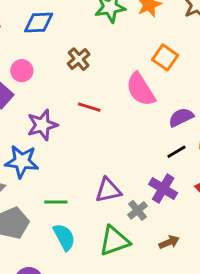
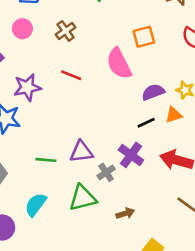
orange square: (165, 57) -> (144, 37), turned 35
pink circle: (22, 71) -> (22, 29), moved
green line: (56, 202) -> (46, 160), moved
cyan semicircle: (64, 237) -> (36, 205), moved, turned -120
brown arrow: (169, 242) -> (125, 213), moved

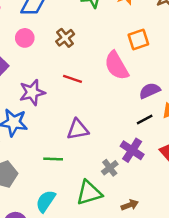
purple triangle: (81, 152) -> (78, 129), moved

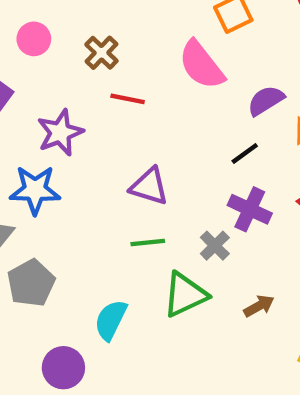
brown cross: (65, 38) -> (101, 53), moved
black line: (145, 120) -> (245, 153), moved
purple triangle: (78, 129) -> (149, 186), turned 35
green line: (53, 159) -> (148, 243), moved

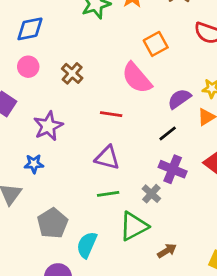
red line: (128, 99) -> (111, 114), moved
blue star: (35, 190) -> (34, 164), size x0.6
gray pentagon: (31, 283) -> (53, 223), moved
brown arrow: (259, 306) -> (167, 251), moved

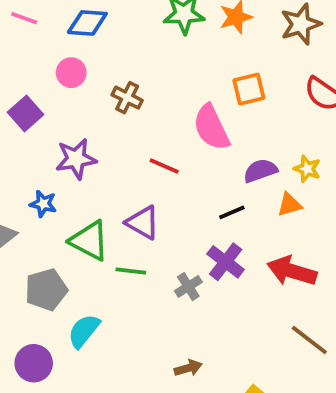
brown cross: (72, 73) -> (127, 98), turned -30
green triangle: (134, 226) -> (89, 241), moved, turned 40

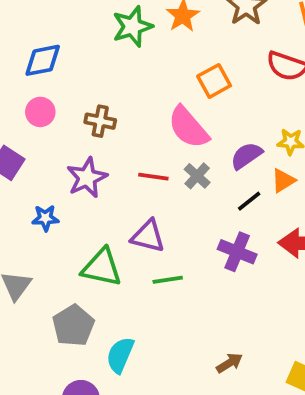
purple star: (76, 159) -> (87, 178), moved
blue star: (43, 204) -> (45, 218), moved
black line: (232, 212) -> (249, 201), moved
green line: (131, 271) -> (168, 280), moved
gray cross: (188, 287) -> (197, 176), moved

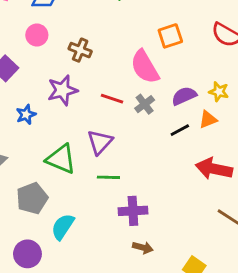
blue star: (45, 218) -> (26, 115), turned -30
purple triangle: (148, 236) -> (100, 142), turned 48
purple cross: (237, 252) -> (133, 211), moved, turned -36
brown arrow: (229, 363) -> (143, 248), turned 36

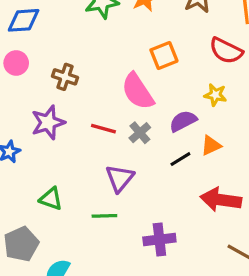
yellow star: (219, 92) -> (215, 95), moved
purple triangle: (100, 142) -> (120, 178), moved
green triangle: (61, 159) -> (51, 199), size x0.7
purple cross: (133, 211) -> (159, 239), moved

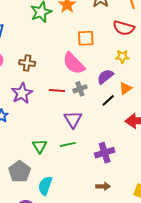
orange square: (164, 55) -> (86, 38), turned 30
gray cross: (140, 133) -> (80, 89), turned 32
green triangle: (51, 199) -> (40, 146), moved, turned 49

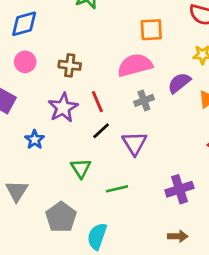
pink semicircle: (74, 63) -> (135, 65), turned 120
red line: (57, 91) -> (97, 102), moved, turned 63
black line: (108, 100) -> (101, 131), moved
green line: (68, 144) -> (117, 189), moved
green triangle: (40, 146) -> (81, 168), moved

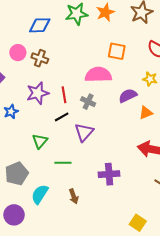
blue diamond: (24, 24) -> (40, 25), moved
brown cross: (70, 65) -> (40, 58), moved
gray cross: (144, 100) -> (88, 102), moved, turned 32
brown arrow: (178, 236) -> (74, 196), moved, turned 56

